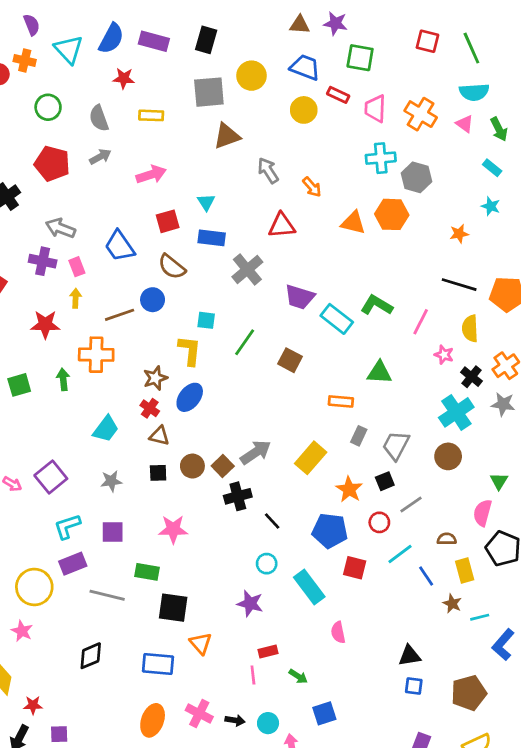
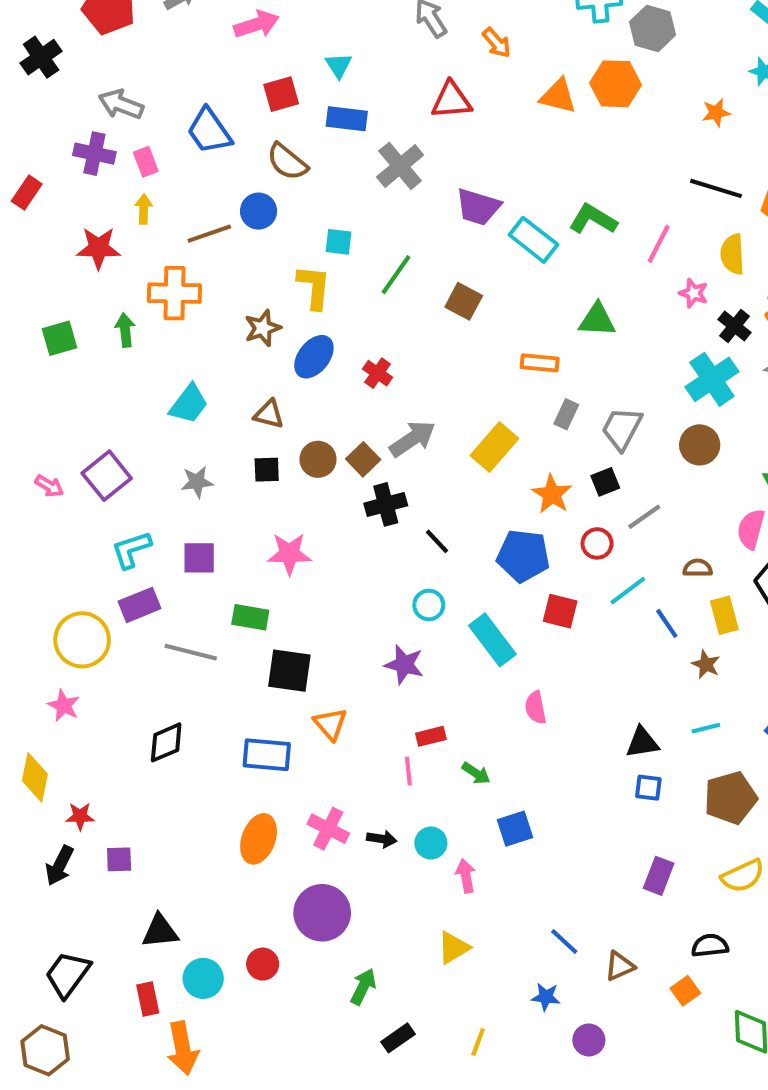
red cross: (150, 408) -> (378, 373), moved
cyan line: (480, 617) -> (706, 728), moved

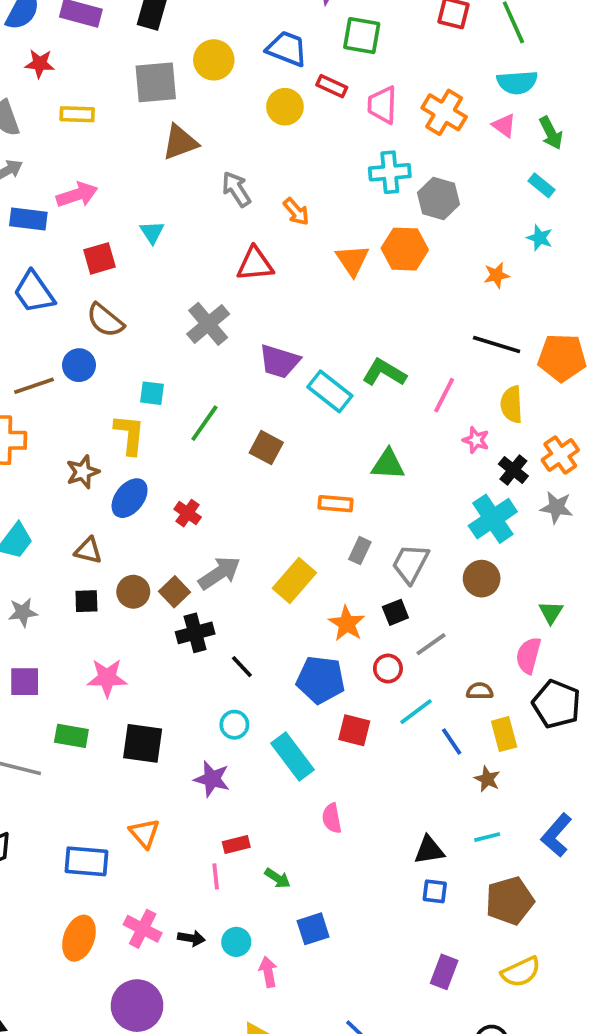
orange triangle: (558, 96) -> (352, 260), turned 42
blue rectangle: (347, 119) -> (28, 219), moved
black square: (289, 671) -> (143, 743), moved

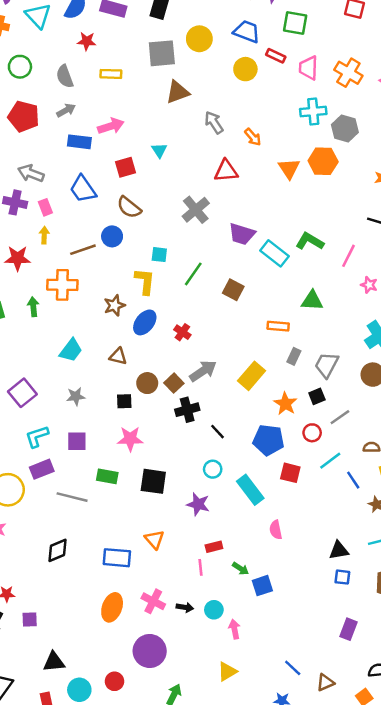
black square: (86, 601) -> (124, 401), moved
blue square: (313, 929) -> (262, 586), moved

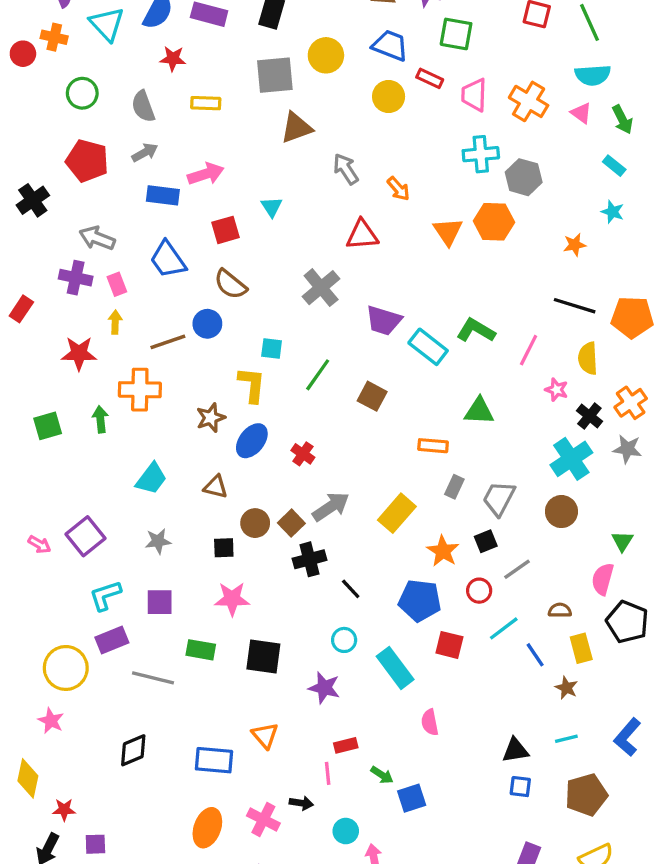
black arrow: (185, 607) -> (301, 803), moved

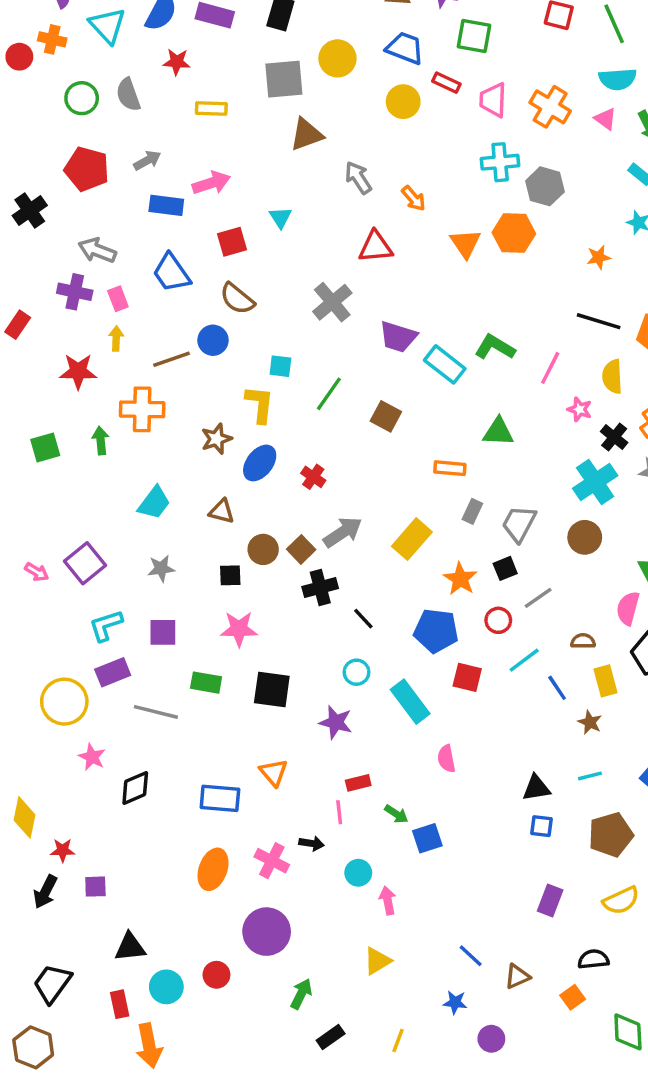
gray semicircle: (143, 106) -> (128, 95), moved
pink star: (51, 721) -> (92, 757), moved

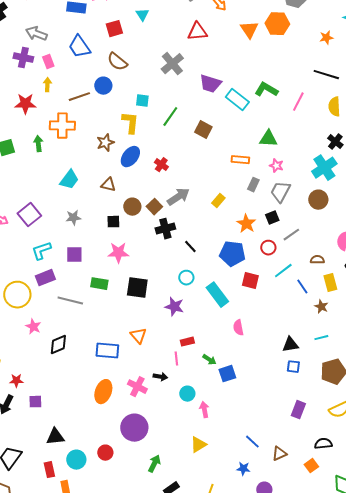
pink star: (580, 409) -> (276, 166), moved
yellow rectangle: (412, 539) -> (218, 201), size x0.6

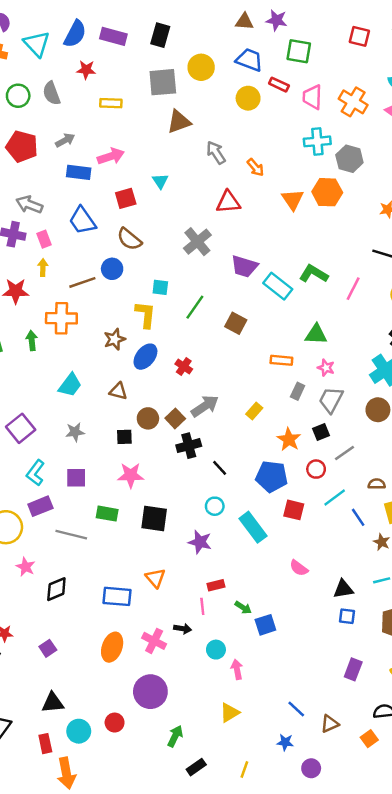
cyan L-shape: (41, 251) -> (35, 473), turned -35
pink semicircle: (238, 328) -> (299, 568), moved, turned -42
purple square: (35, 402) -> (48, 648), moved, turned -32

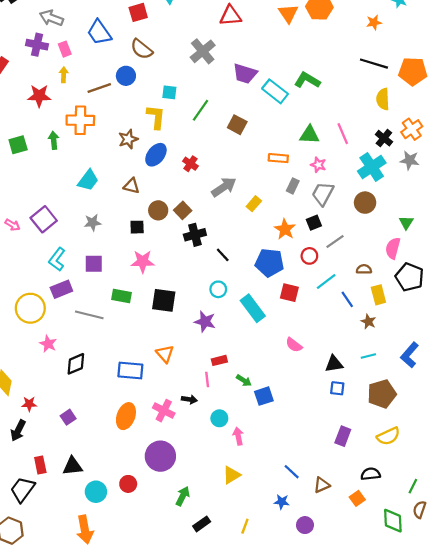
pink line: (353, 289) -> (343, 134), moved, turned -50
gray arrow: (205, 406) -> (224, 187), moved
red rectangle: (45, 744) -> (40, 465), moved

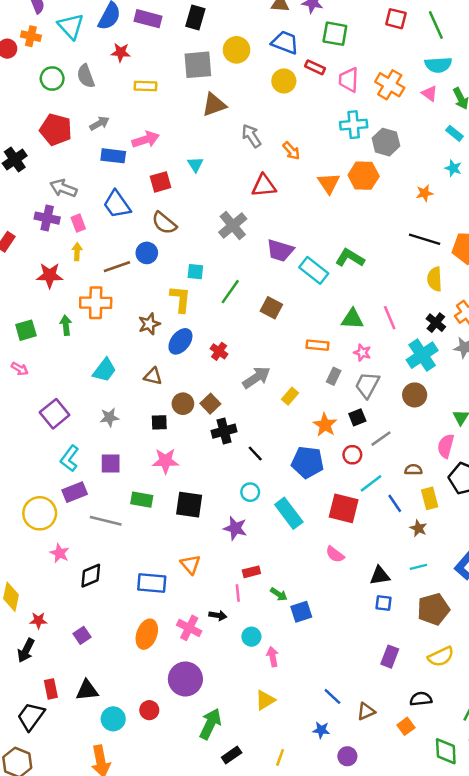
pink arrow: (13, 225) -> (20, 369), moved
red square: (289, 293) -> (344, 508), moved, size x1.4
green arrow: (183, 496) -> (210, 724), size x1.4

